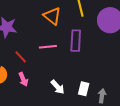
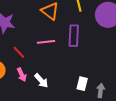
white arrow: (58, 87) -> (41, 81), moved

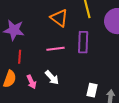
red line: (19, 52) -> (20, 57), moved, turned 48
white arrow: (41, 81) -> (52, 78), moved

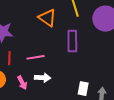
pink line: (55, 49) -> (36, 57), moved
white arrow: (52, 78) -> (43, 78), turned -42

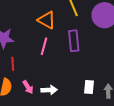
pink line: (36, 57) -> (44, 46), moved, turned -60
white arrow: (43, 78) -> (49, 90), moved

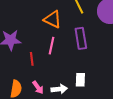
red line: (13, 64) -> (32, 59), moved
white rectangle: (89, 87) -> (80, 80), moved

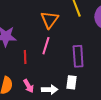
orange triangle: (53, 19) -> (50, 20), turned 36
purple rectangle: (81, 38) -> (78, 56), moved

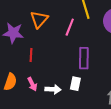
orange triangle: (50, 20) -> (39, 19), moved
pink line: (46, 46) -> (70, 27), moved

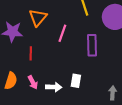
pink line: (70, 27) -> (62, 33), moved
purple rectangle: (84, 58) -> (92, 45), moved

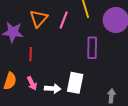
pink line: (62, 33) -> (64, 20), moved
white rectangle: (76, 81) -> (75, 83), size x1.5

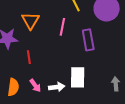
pink line: (64, 20) -> (62, 27), moved

